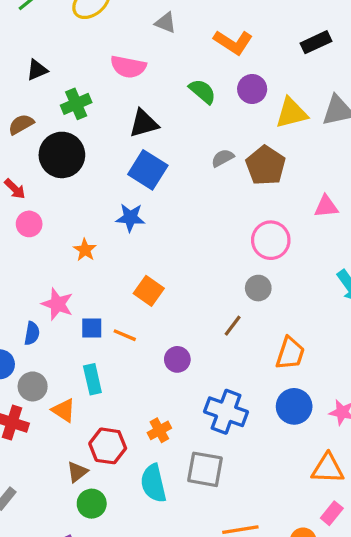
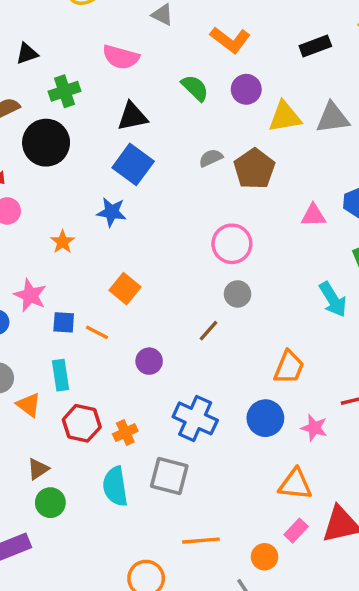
pink circle: (271, 240) -> (232, 244), moved
orange trapezoid: (290, 353) -> (289, 367), moved
red hexagon: (108, 446) -> (82, 423), moved

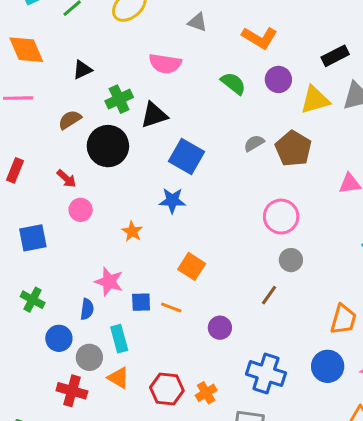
black rectangle: (315, 46) -> (335, 56), moved
black triangle: (132, 116) -> (154, 115), moved
cyan rectangle: (60, 375) -> (119, 339), moved

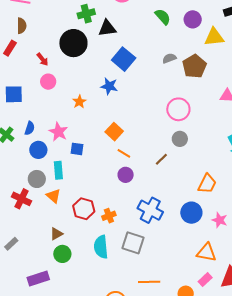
brown semicircle: (70, 120) -> (22, 26), moved, turned 112
orange line: (171, 308) -> (124, 153), moved
blue semicircle: (87, 309) -> (30, 128), moved
blue circle: (59, 338) -> (38, 150), moved

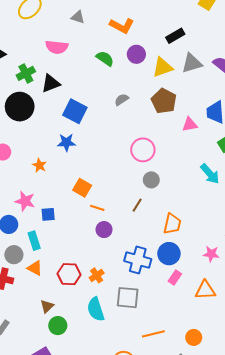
brown pentagon: (194, 66) -> (164, 101), moved
orange trapezoid: (207, 184) -> (172, 224), moved
blue circle: (191, 213) -> (169, 254), moved
pink rectangle: (205, 280) -> (175, 277), moved

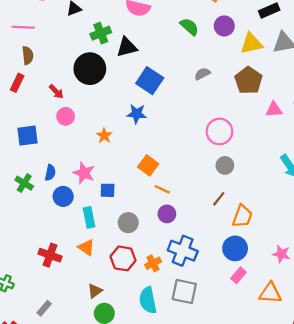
brown line: (137, 205) -> (219, 199), moved
gray circle: (14, 255) -> (128, 223), moved
blue cross: (138, 260) -> (183, 251), moved

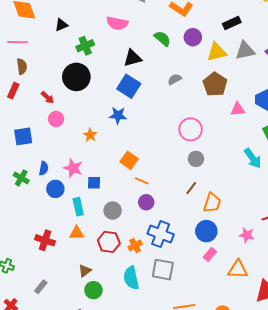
black triangle: (127, 47) -> (133, 58), moved
orange triangle: (86, 247) -> (77, 233), turned -35

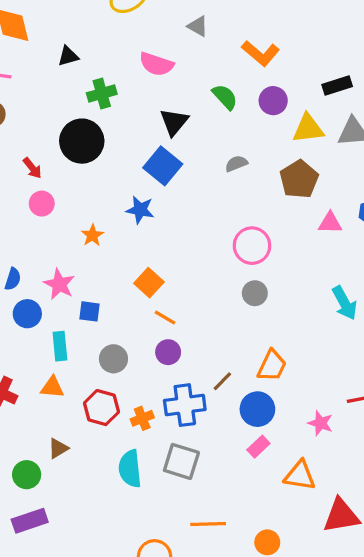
black triangle: (133, 58) -> (174, 122), turned -42
brown line: (191, 188) -> (222, 381), moved
blue cross: (161, 234) -> (185, 405), turned -35
green circle: (93, 290) -> (27, 475), moved

